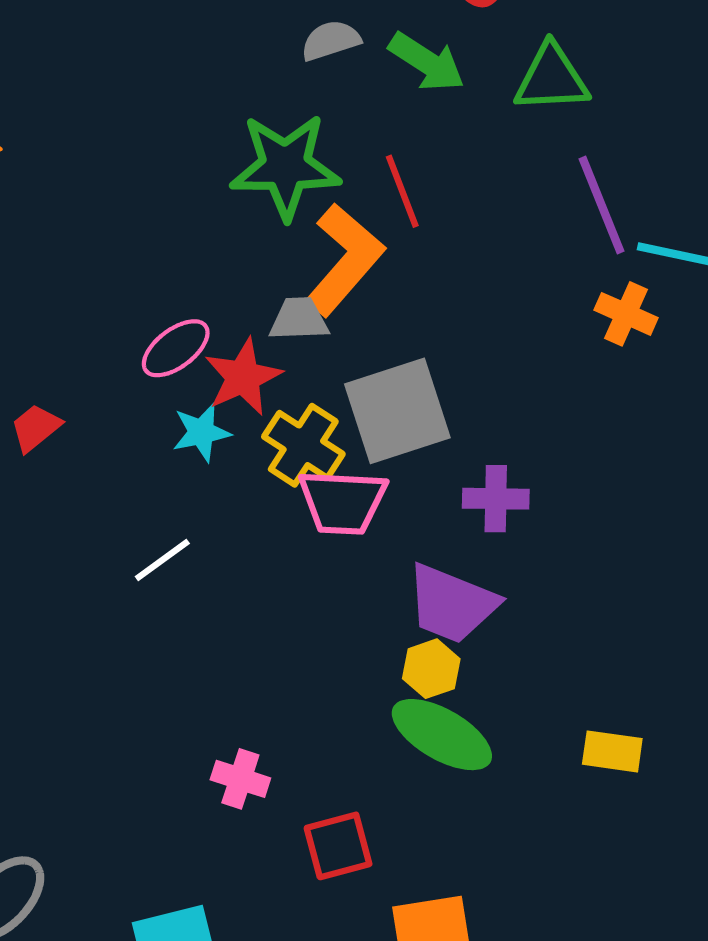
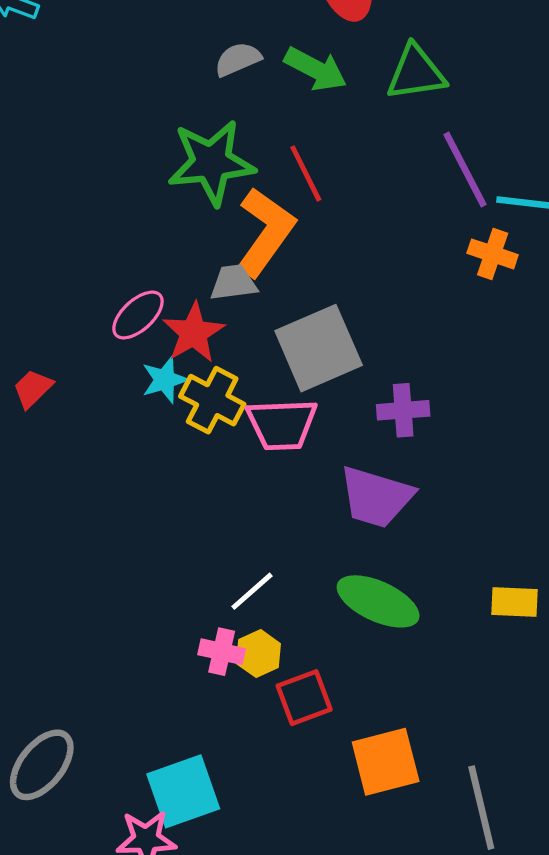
yellow cross: (303, 445) -> (212, 400), moved
white line: (162, 560) -> (252, 591), moved
yellow hexagon: (431, 669) -> (258, 654), moved

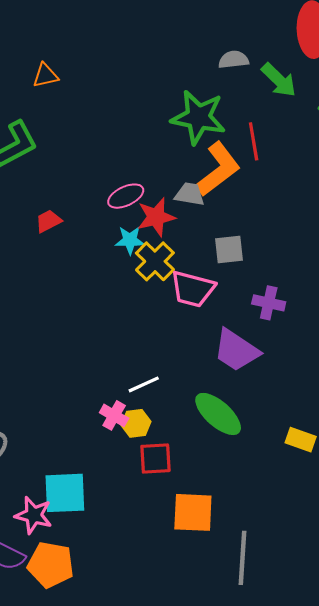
gray square: (319, 348) -> (229, 250), size x0.6

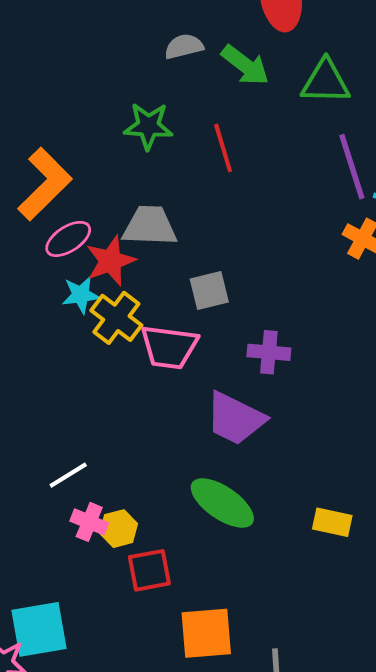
green star: (198, 117) -> (148, 126), size x0.7
orange L-shape: (218, 169) -> (45, 184), moved
gray trapezoid: (190, 194) -> (150, 226), size x1.4
white line: (144, 384) -> (68, 475), moved

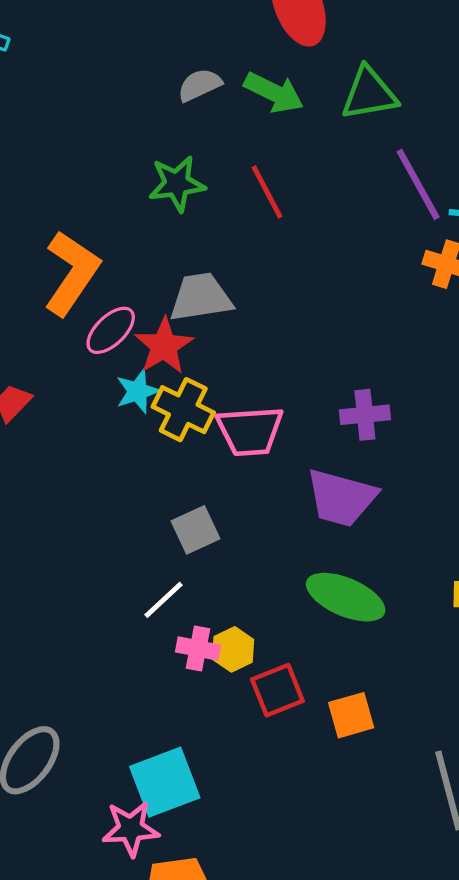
gray square: (209, 291) -> (196, 530), moved
orange square: (206, 633) -> (351, 715), moved, size x0.7

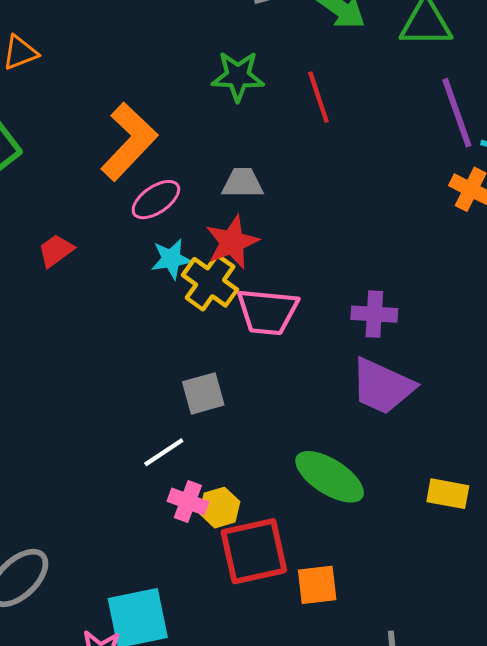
gray trapezoid: (201, 297) -> (243, 183), size x0.7
red star: (164, 346) -> (232, 242), moved
purple trapezoid: (341, 498) -> (382, 386), moved
red square: (277, 690) -> (254, 551), size x1.4

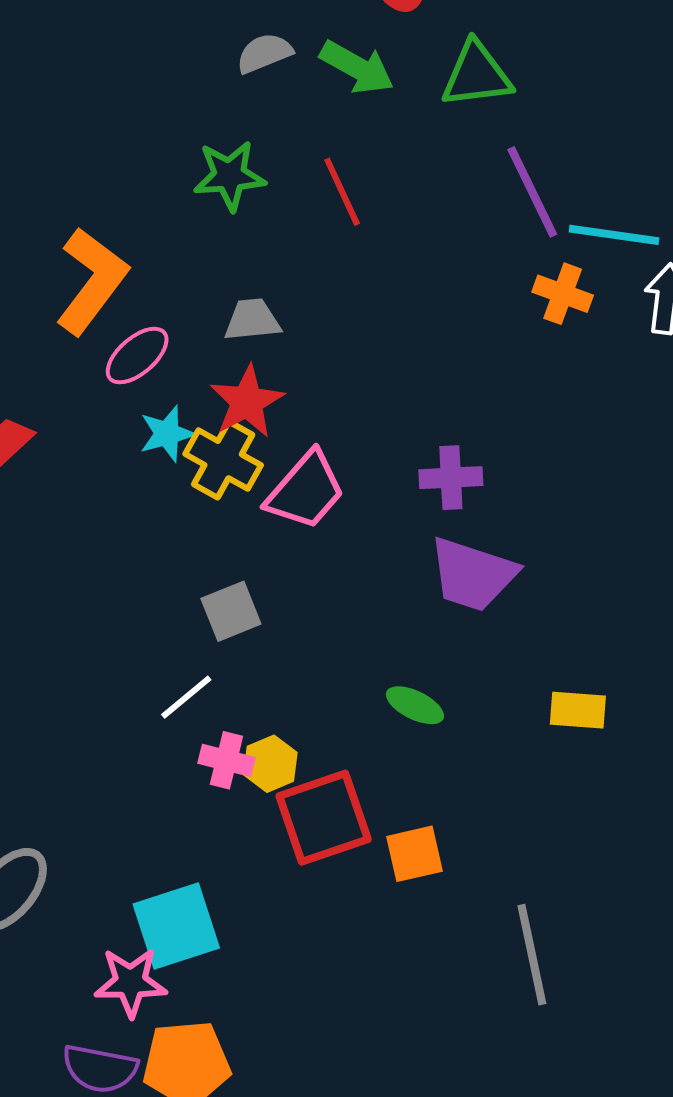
pink trapezoid: (268, 312) -> (306, 491), turned -48
green ellipse: (330, 477) -> (415, 705), size x0.6

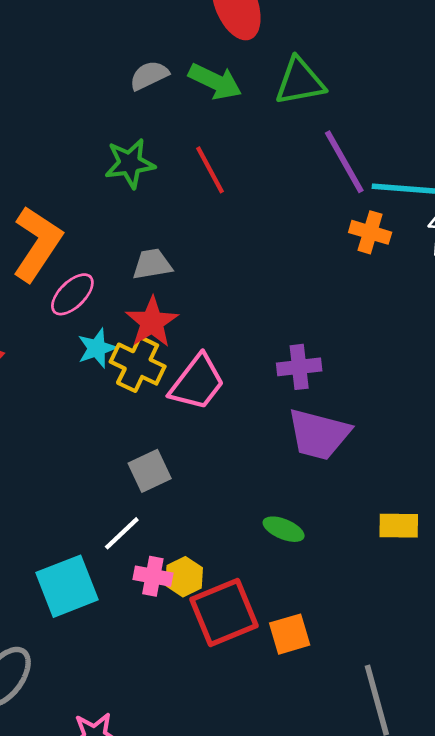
cyan square: (176, 926) -> (67, 586), moved

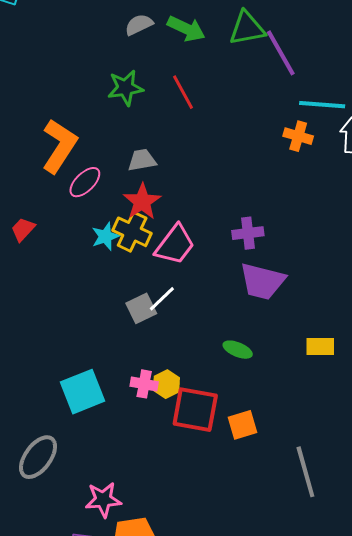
purple line: (344, 162) -> (281, 53), moved
cyan star: (97, 348) -> (105, 236), moved
white line: (122, 533) -> (162, 299), moved
red square: (224, 612) -> (195, 410), turned 33

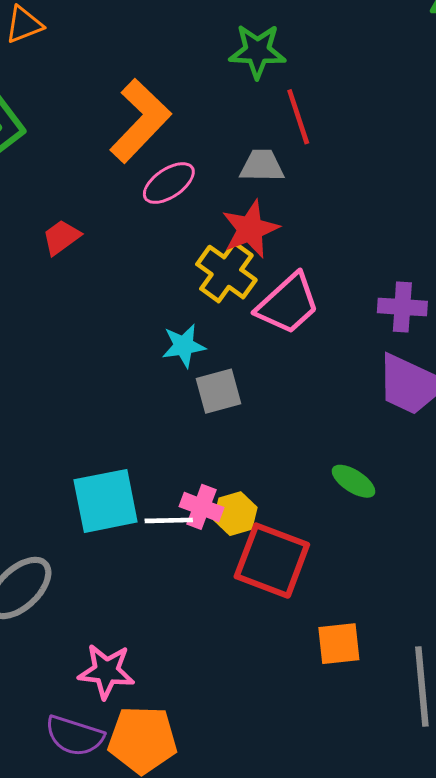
red line: (183, 92) -> (298, 117), moved
cyan star: (105, 236) -> (184, 346), moved
white line: (162, 299) -> (169, 520), moved, turned 32
orange square: (243, 425) -> (339, 644), moved

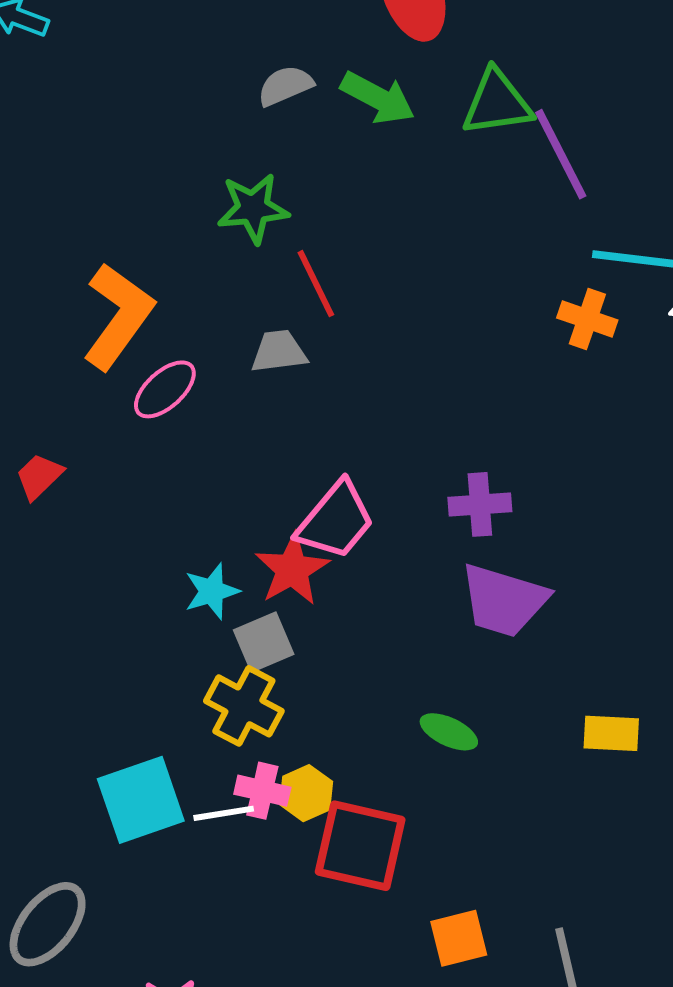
red star: (250, 229) -> (292, 569), moved
yellow cross: (226, 272) -> (244, 706), moved

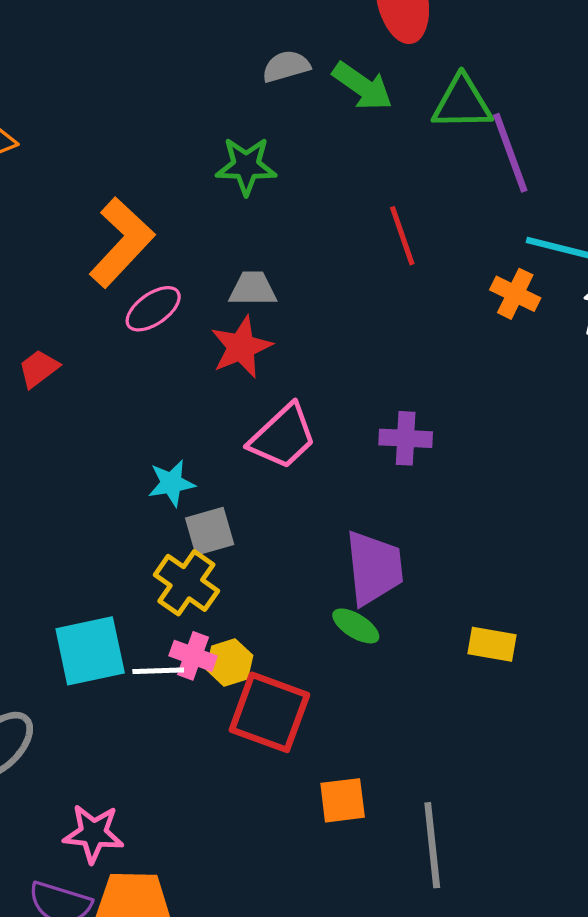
red line: (316, 284) -> (402, 236), moved
red star: (292, 569) -> (241, 347), moved
purple trapezoid: (504, 600) -> (374, 568), moved, turned -120

